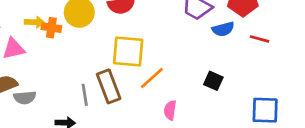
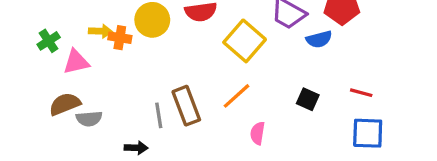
red line: (259, 39) -> (361, 93), moved
yellow square: (128, 51) -> (245, 41), moved, turned 36

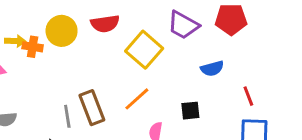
blue semicircle: (319, 39) -> (212, 69), moved
red line: (361, 93) -> (248, 96), turned 54
black square: (308, 99) -> (190, 111), moved, turned -30

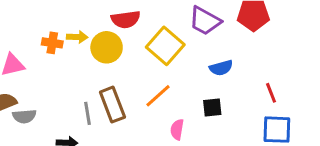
yellow circle: (62, 31) -> (107, 47), moved
yellow arrow: (15, 41) -> (77, 37), moved
blue semicircle: (212, 69) -> (221, 68), moved

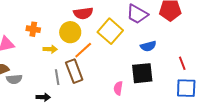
yellow arrow: (77, 37) -> (50, 49), moved
orange line: (158, 96) -> (83, 50), moved
black square: (212, 107) -> (142, 73), size x1.6

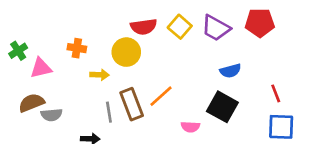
yellow square: (110, 31) -> (180, 27), moved, size x0.7
orange line: (83, 50) -> (161, 96), moved
black square: (142, 73) -> (222, 107), turned 35
pink semicircle: (118, 88) -> (190, 127), turned -96

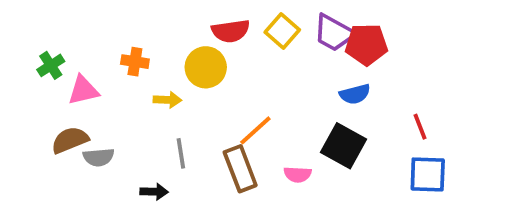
red pentagon: (260, 23) -> (366, 44), moved
brown rectangle: (132, 104) -> (240, 169), moved

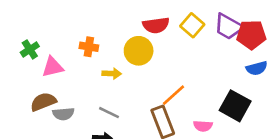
blue semicircle: (355, 94) -> (257, 68), moved
gray line: (181, 153) -> (109, 113), moved, turned -55

